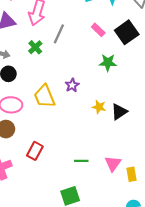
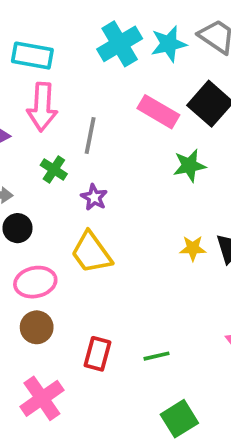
pink rectangle: (98, 30) -> (158, 112), size x1.5
purple star: (72, 85) -> (94, 197), moved
green line: (81, 161) -> (156, 356), moved

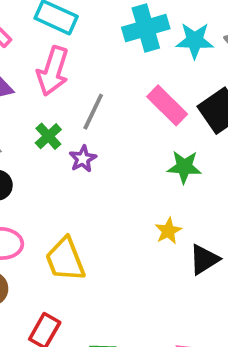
purple star: (94, 197) -> (83, 159), moved
yellow star: (193, 248) -> (168, 231), moved, turned 30
yellow trapezoid: (91, 253) -> (65, 259), moved

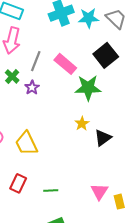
pink rectangle: (167, 105) -> (65, 64), moved
green star: (184, 167) -> (88, 88), size x1.4

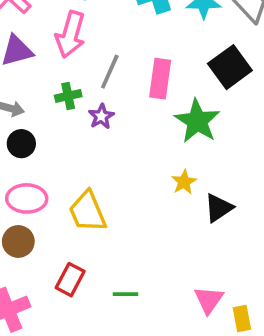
pink rectangle: (65, 64) -> (160, 79), turned 55
green cross: (12, 76) -> (68, 96), turned 32
green star: (88, 88) -> (197, 121), turned 30

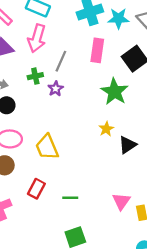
pink rectangle: (160, 79) -> (97, 50), moved

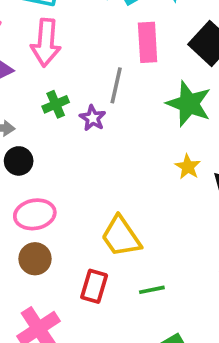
gray line: (61, 61) -> (116, 85), moved
yellow trapezoid: (47, 147) -> (121, 236), moved

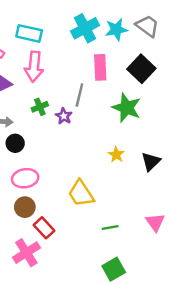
yellow star: (188, 167) -> (116, 155), moved
red rectangle: (94, 286) -> (44, 228), moved, turned -60
green line: (152, 290) -> (110, 227), moved

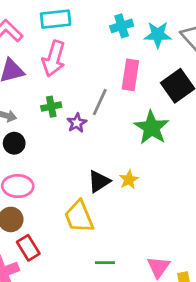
cyan cross: (85, 28) -> (122, 26), size x0.7
cyan rectangle: (29, 33) -> (56, 19), turned -30
black triangle: (151, 161) -> (99, 181), moved

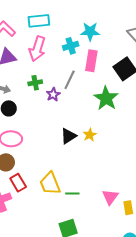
cyan cross: (122, 26) -> (71, 46), moved
cyan star: (158, 35) -> (90, 32), moved
yellow trapezoid: (79, 217) -> (50, 184), moved

